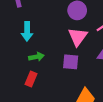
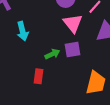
green arrow: (36, 57) -> (52, 54), moved

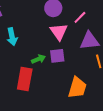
red rectangle: (38, 76) -> (25, 79), size x1.6

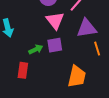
red rectangle: (25, 79) -> (23, 70), size x0.7

